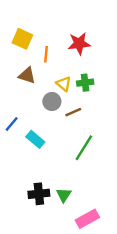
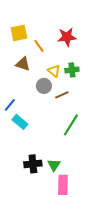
yellow square: (22, 39) -> (19, 33), turned -36
orange line: (46, 54) -> (39, 46), turned -40
cyan rectangle: (35, 139) -> (20, 122), moved
pink rectangle: (87, 219) -> (63, 185), moved, turned -60

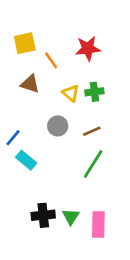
gray circle: (44, 86) -> (58, 126), moved
brown line: (62, 95) -> (92, 131), moved
pink rectangle: (63, 185) -> (98, 224), moved

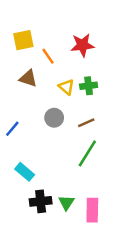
cyan rectangle: (26, 160) -> (25, 172), moved

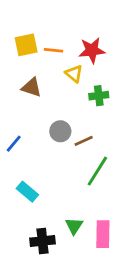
orange line: (48, 56) -> (53, 50), moved, turned -49
yellow triangle: (66, 87) -> (74, 74), moved
brown line: (86, 123) -> (84, 141), moved
black cross: (41, 201) -> (43, 241), moved

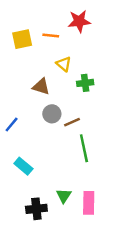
orange line: (53, 50) -> (51, 36), moved
red star: (92, 50) -> (79, 21), moved
brown triangle: (32, 87) -> (41, 87), moved
green line: (97, 171) -> (84, 148), turned -44

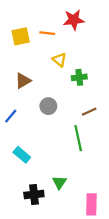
brown triangle: (41, 87) -> (23, 81), moved, turned -49
brown line: (72, 122) -> (89, 112), moved
pink rectangle: (89, 203) -> (91, 204), moved

